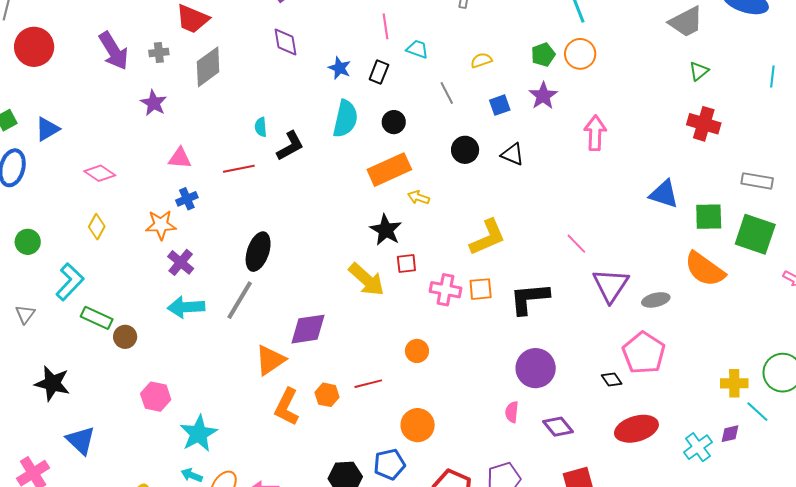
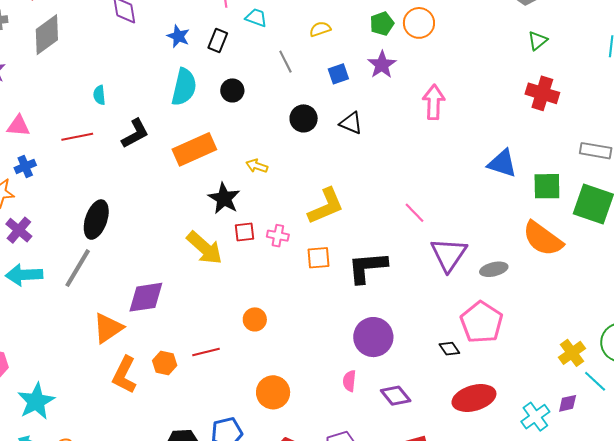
black L-shape: (290, 146) -> (135, 134), moved
orange rectangle: (389, 170) -> (194, 149), moved
pink cross: (445, 290) -> (278, 236), moved, size x0.7
yellow cross: (734, 383) -> (572, 353), turned -36
orange circle: (418, 425) -> (273, 392), moved

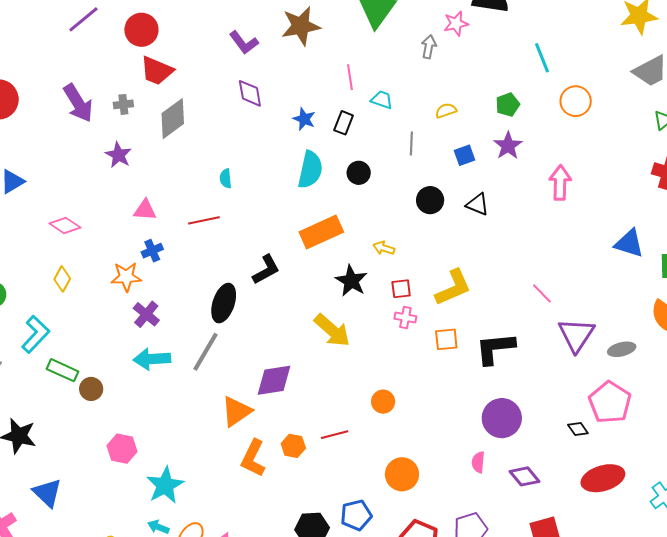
orange circle: (419, 23) -> (576, 101), moved
gray line: (285, 62) -> (411, 143), turned 30
black L-shape: (135, 134) -> (266, 270), moved
red square: (244, 232) -> (401, 289), moved

